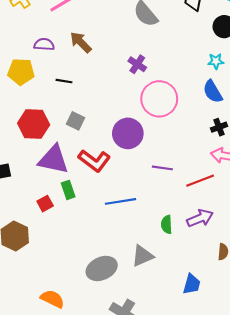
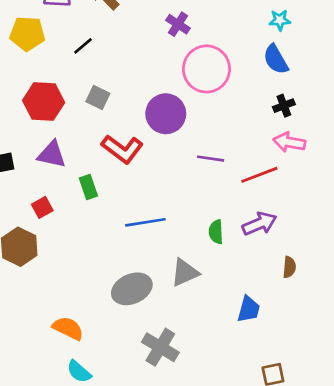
black line: (64, 81) -> (83, 46), turned -49
purple triangle: (53, 160) -> (52, 154), moved, size x0.7
blue line: (120, 201) -> (145, 222), moved
red square: (45, 204) -> (42, 207), moved

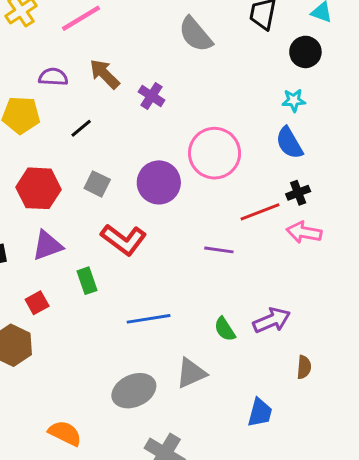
purple cross: (178, 24) -> (151, 96), moved
purple circle: (166, 114) -> (159, 182), moved
purple triangle: (52, 154) -> (47, 246), turned -32
red line: (259, 175) -> (260, 212), moved
green semicircle: (216, 232) -> (225, 329), turned -30

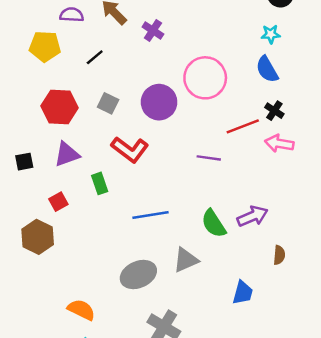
black cross: (298, 193) -> (274, 111), turned -36
green semicircle: (225, 329) -> (214, 224), size x1.4

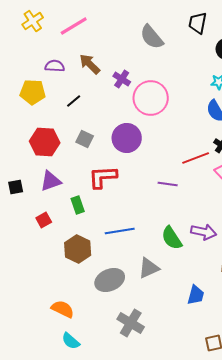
pink circle: (205, 78) -> (151, 98), moved
red L-shape: (130, 149) -> (103, 177), turned 140
purple arrow: (252, 216) -> (204, 232), turned 35
brown hexagon: (38, 237) -> (78, 249), moved

